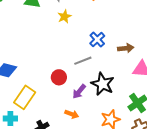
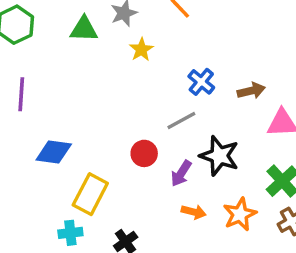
orange arrow: (72, 114) -> (194, 212), moved

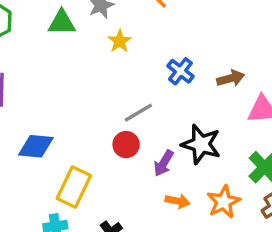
gray line: (181, 121) -> (138, 113), moved

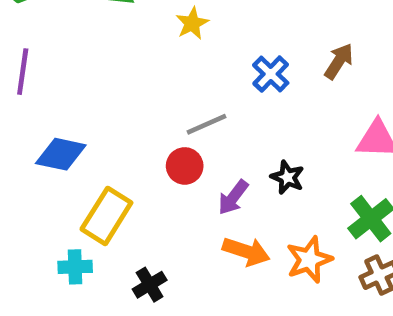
brown arrow: (231, 78) -> (339, 61), moved, turned -48
black star: (201, 144) -> (287, 177), size x0.6
orange arrow: (177, 201) -> (246, 251), size x1.4

